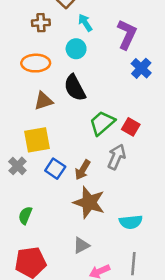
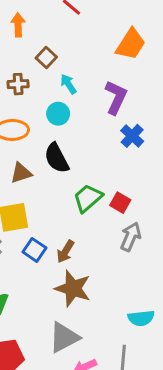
gray arrow: (116, 157) -> (131, 237), moved
cyan semicircle: (131, 222) -> (141, 318), moved
gray triangle: (81, 245) -> (64, 337), size x1.6

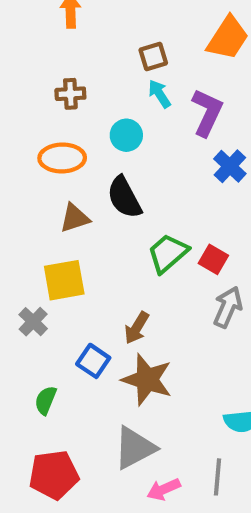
brown square: (46, 57) -> (153, 57), moved, turned 30
cyan arrow: (68, 84) -> (159, 94), moved
blue square: (34, 250) -> (93, 361), moved

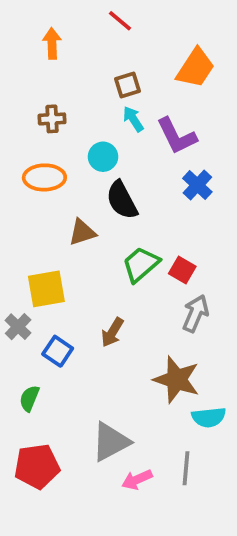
purple L-shape: (207, 112) -> (177, 136), turned 129
black semicircle: (124, 197) -> (122, 200), moved
brown triangle: (75, 218) -> (82, 232), moved
blue square: (93, 361) -> (58, 351), moved
brown star: (147, 380) -> (177, 380), moved

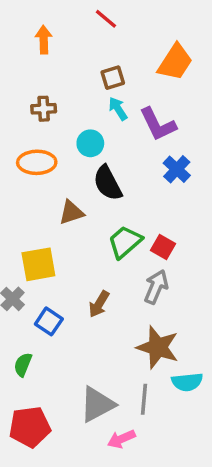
gray arrow: (195, 313) -> (156, 287), moved
gray line: (186, 468) -> (144, 399), moved

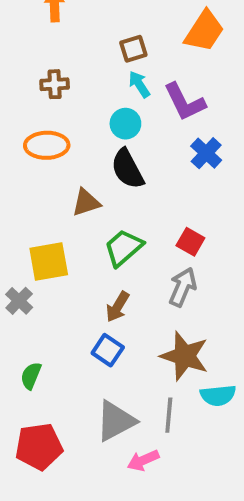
cyan circle: (90, 143) -> (125, 124), moved
green trapezoid: (125, 242) -> (123, 248), moved
blue square: (49, 321) -> (108, 350), moved

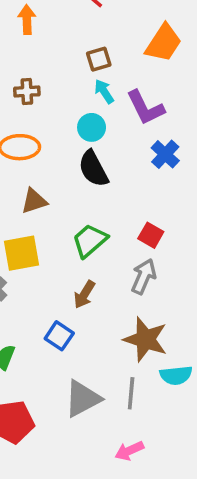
brown triangle: (86, 202) -> (34, 201), moved
blue square: (108, 350) -> (59, 336), moved
pink arrow: (143, 460) -> (129, 451), moved

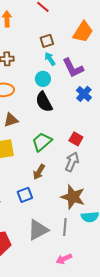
blue square: (59, 336) -> (25, 195), turned 35

